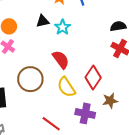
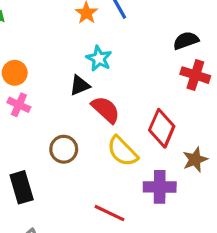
black triangle: (43, 21) -> (80, 85), moved
brown circle: (30, 79) -> (64, 149), size x0.7

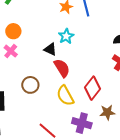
black triangle: (80, 85) -> (50, 49), turned 32

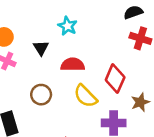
black triangle: (50, 49) -> (41, 48), moved, turned 48
red semicircle: (62, 68) -> (73, 65), turned -42

